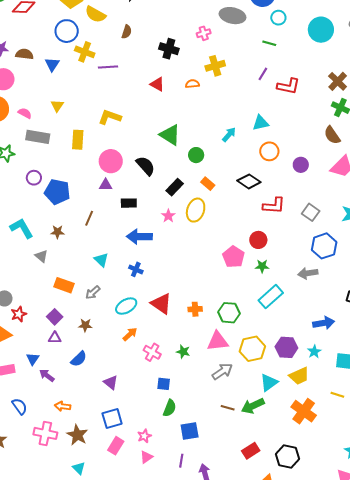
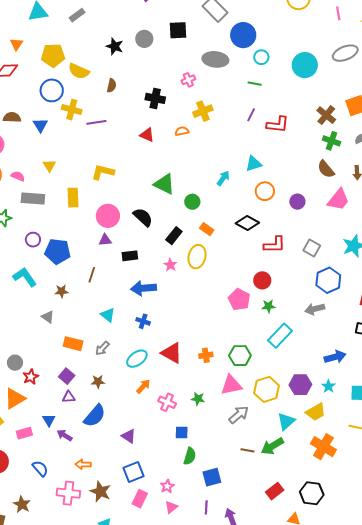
cyan L-shape: (22, 228) -> (25, 277), moved
blue semicircle: (79, 359) -> (95, 416), size x1.4

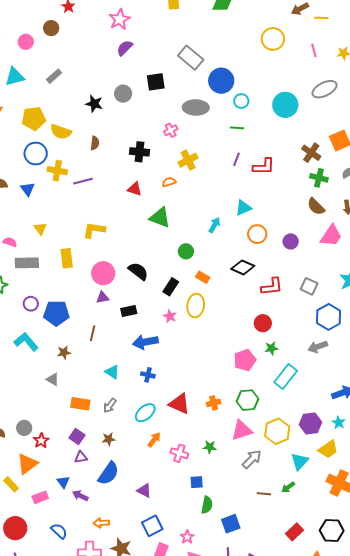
green triangle: (164, 184) -> (160, 218), moved
pink pentagon: (239, 300) -> (245, 360), moved, turned 30
green arrow: (272, 446) -> (288, 487), size x0.6

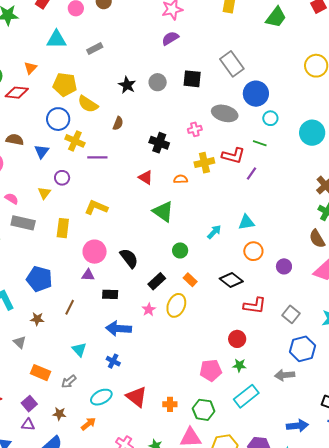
red L-shape: (264, 167) -> (233, 156), moved
purple circle: (31, 304) -> (62, 178), moved
orange arrow: (154, 440) -> (88, 424), moved

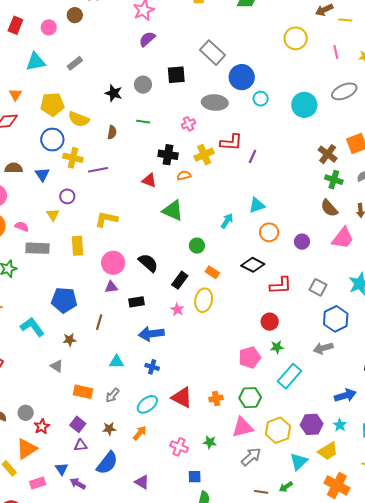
black cross: (159, 143) -> (168, 155), moved
green line: (260, 143) -> (143, 122), moved
cyan triangle: (79, 349) -> (117, 362), turned -35

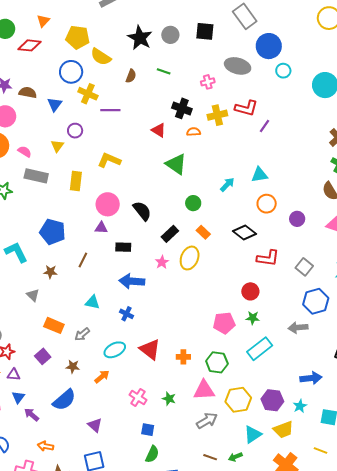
black star: (114, 93) -> (140, 38), size x1.4
purple triangle: (81, 445) -> (14, 375), moved

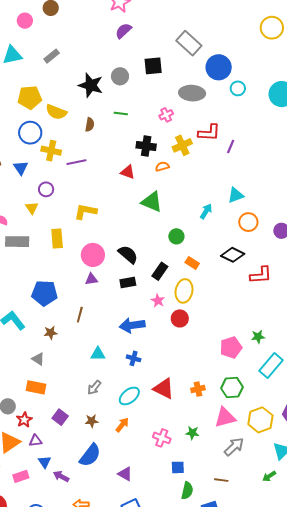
black rectangle: (123, 247) -> (128, 283), moved
red circle: (250, 291) -> (180, 318), moved
orange rectangle: (54, 325) -> (36, 387), moved
brown line: (210, 457) -> (221, 480), moved

